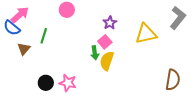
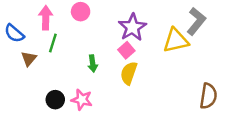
pink arrow: (20, 15) -> (46, 18), moved, turned -48
gray L-shape: (178, 18) -> (196, 21), moved
purple star: (110, 23) -> (132, 27), size x1.6
green arrow: (95, 53) -> (93, 63), moved

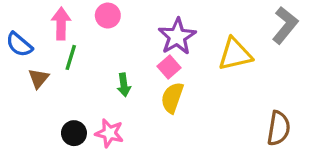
gray L-shape: (196, 21) -> (285, 25), moved

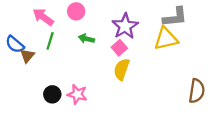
pink arrow: (61, 24) -> (43, 17), turned -55
gray L-shape: (285, 25) -> (175, 17), moved, turned 45
blue semicircle: (19, 45) -> (15, 44), moved
green arrow: (124, 85) -> (86, 39), moved, turned 112

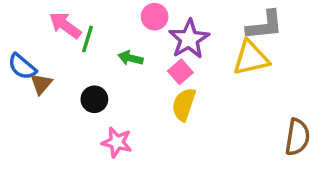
pink circle: (76, 11) -> (155, 17), moved
green line: (50, 41) -> (88, 39), moved
black circle: (52, 94) -> (94, 99), moved

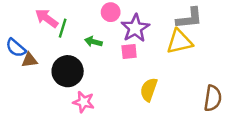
pink square: (180, 72) -> (129, 52), turned 35
brown triangle: (41, 84) -> (29, 60), turned 42
black circle: (94, 99) -> (68, 71), size x1.6
yellow semicircle: (184, 104) -> (149, 90), moved

